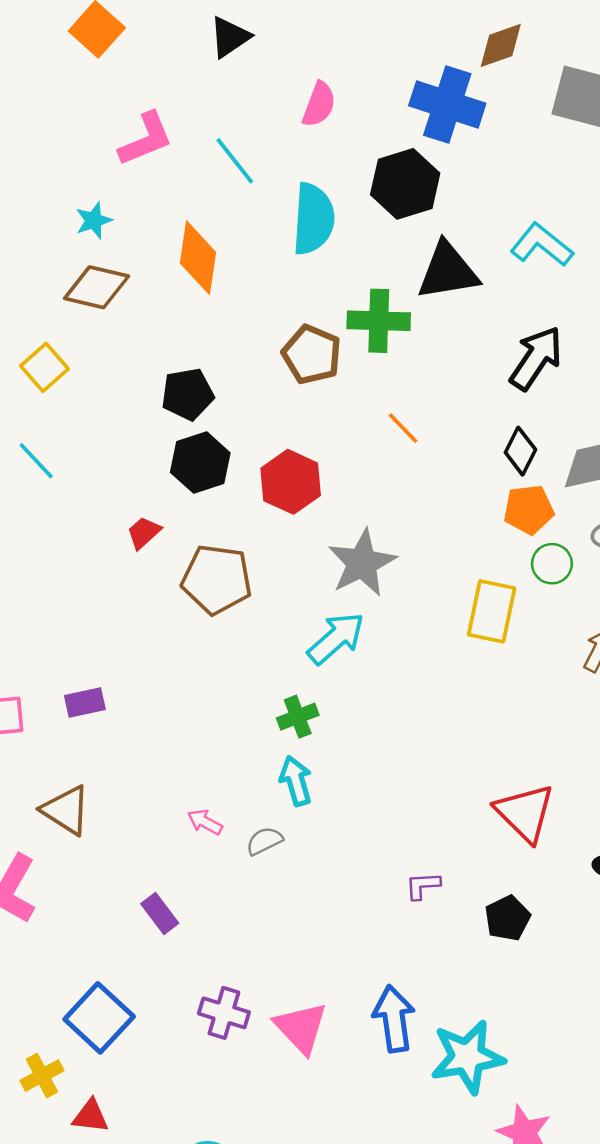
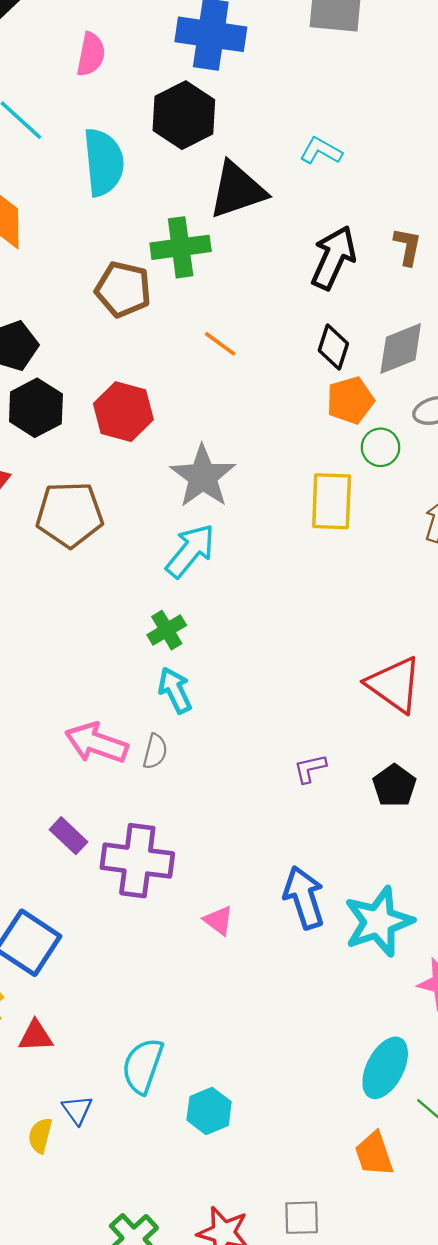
cyan L-shape: (542, 245) -> (321, 151), size x0.7
pink arrow: (205, 822) -> (96, 743), size x1.8
gray semicircle: (264, 841) -> (155, 751), turned 140
purple cross: (224, 1013) -> (137, 861), moved, size x1.5
pink triangle: (301, 1028) -> (218, 920), size x0.6

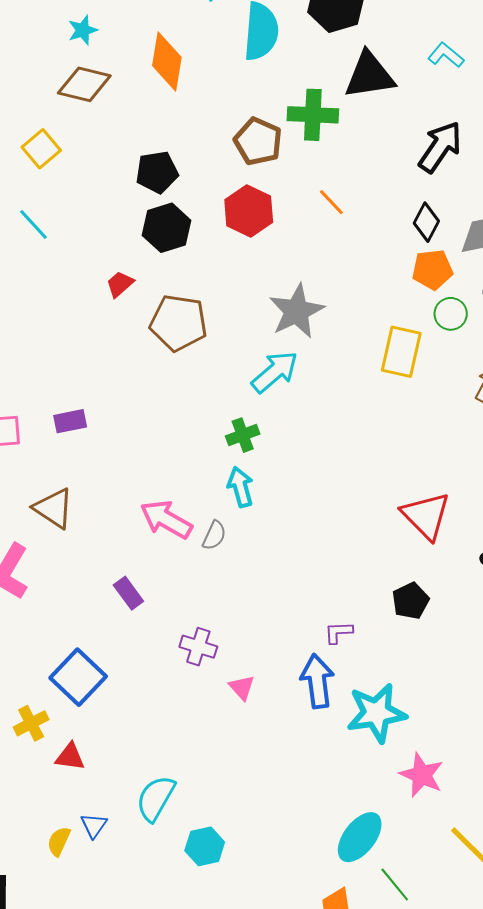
red hexagon: (123, 412) -> (249, 211), moved
purple L-shape: (310, 769) -> (338, 632), moved
purple cross: (137, 861) -> (198, 647), moved, size x0.6

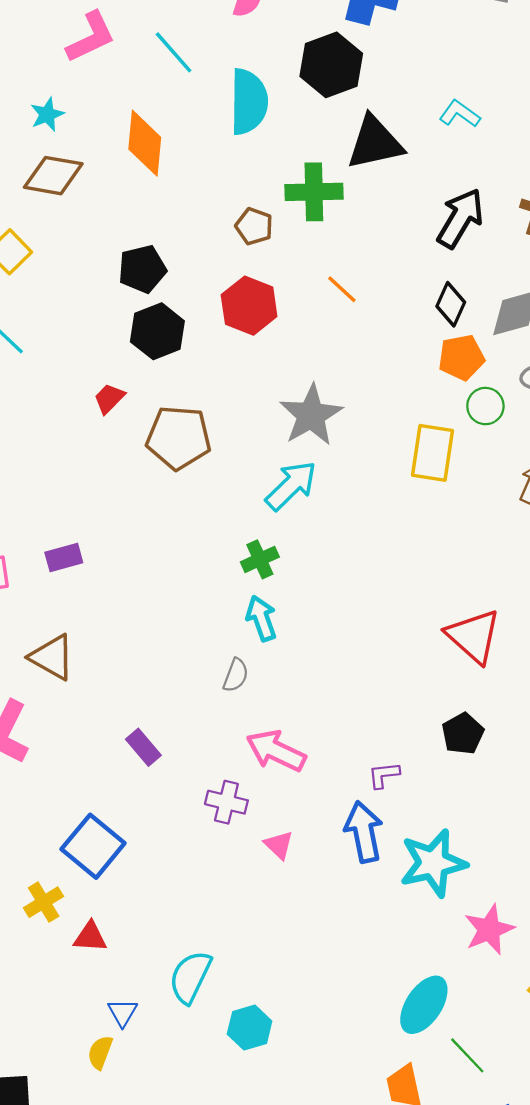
brown pentagon: (258, 141) -> (254, 226), size x0.7
pink arrow: (166, 519) -> (276, 751), moved
pink star: (422, 775) -> (489, 930), turned 30
yellow semicircle: (59, 841) -> (100, 1052), moved

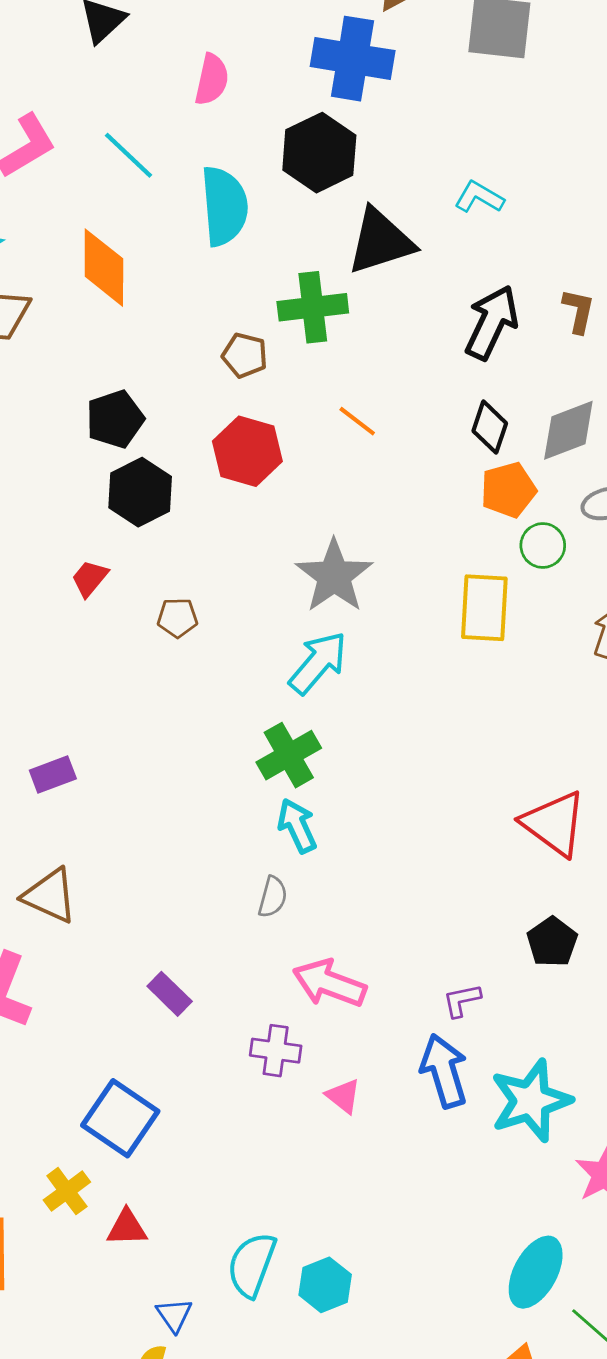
brown pentagon: (179, 438) -> (177, 618), size x0.5
green cross: (260, 559) -> (289, 755), size x1.4
cyan hexagon: (250, 1028) -> (325, 1285), moved

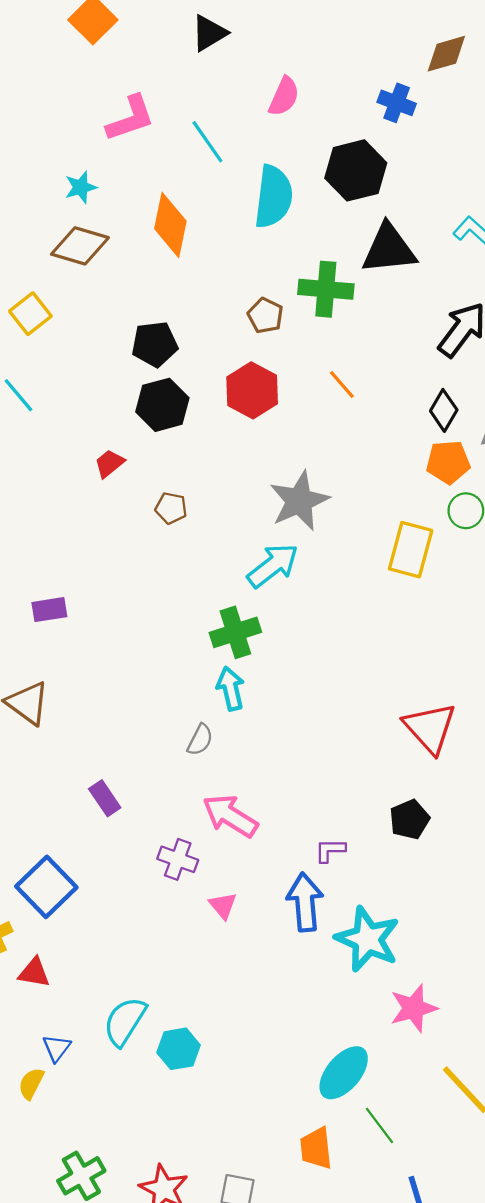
blue cross: (353, 59) -> (397, 103), size x0.6
cyan star: (531, 1101) -> (367, 939), turned 30

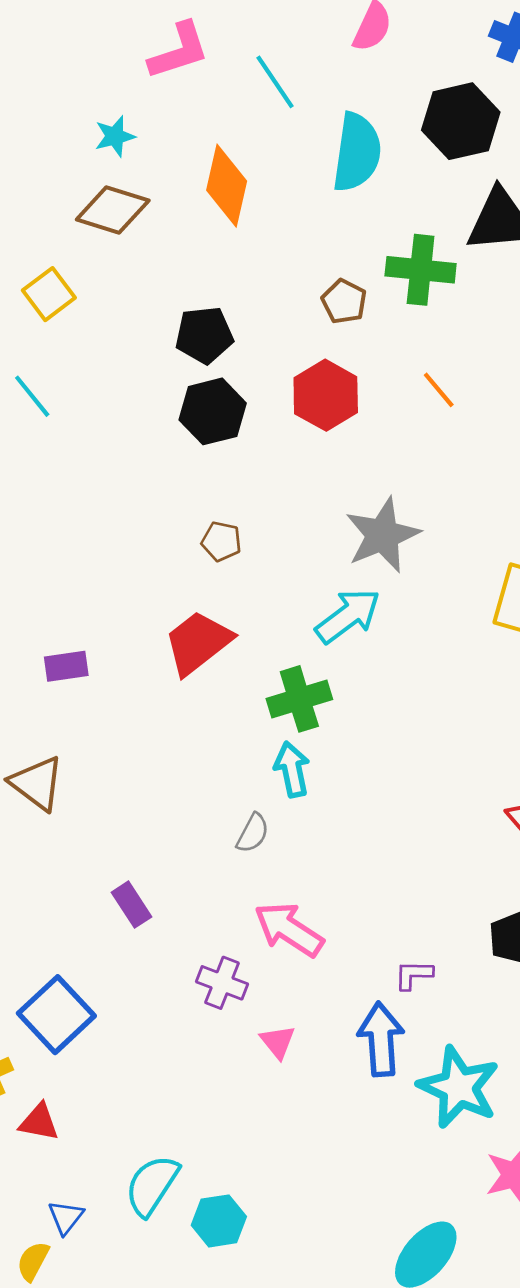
red trapezoid: (109, 463) -> (198, 643), moved, size x1.8

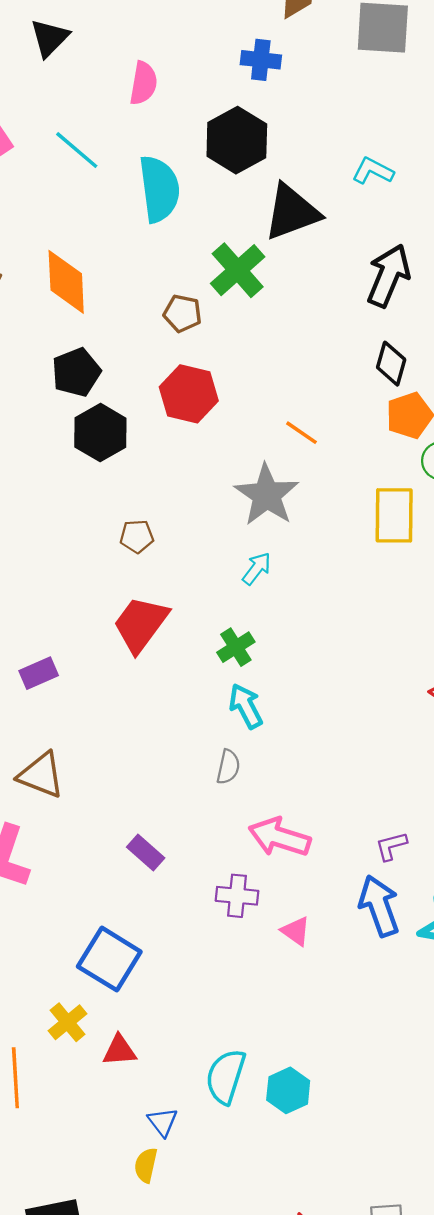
orange diamond: (227, 186) -> (66, 282), moved
green cross: (421, 270) -> (238, 270), turned -32
orange line: (439, 390) -> (301, 433), moved
cyan arrow: (348, 616) -> (257, 568), size x0.6
green cross: (299, 699) -> (236, 647), size x0.7

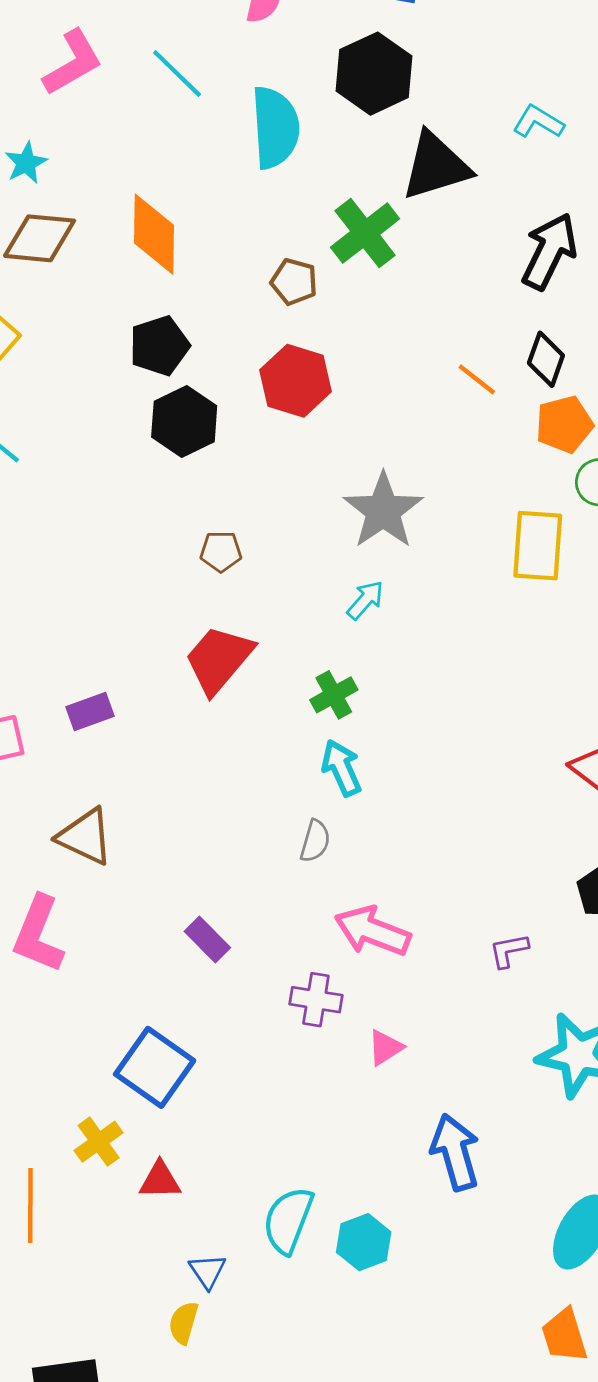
orange line: (301, 433) -> (477, 379), moved
blue arrow: (379, 906) -> (455, 1152), moved
pink triangle: (296, 931) -> (385, 1048), turned 48

